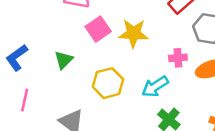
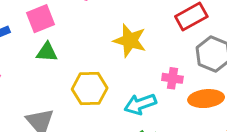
pink square: (98, 29) -> (41, 19), moved
green triangle: (64, 60) -> (47, 52), turned 36

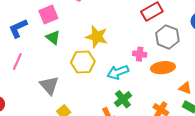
yellow star: (130, 40) -> (97, 37), moved
green triangle: (47, 52) -> (53, 37), turned 35

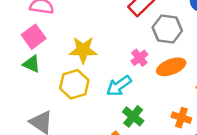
pink square: (48, 15) -> (34, 37), moved
pink cross: (140, 54) -> (139, 58), turned -32

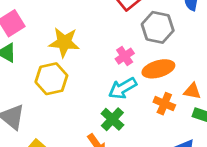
cyan arrow: (119, 86) -> (123, 88), moved
orange cross: (181, 118) -> (164, 104), moved

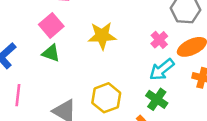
yellow hexagon: (51, 79) -> (106, 98), moved

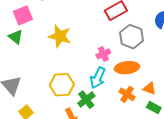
cyan arrow: (162, 70) -> (98, 78), turned -45
yellow hexagon: (106, 98) -> (62, 85), moved

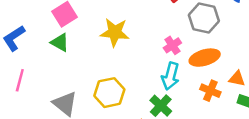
yellow hexagon: (62, 85) -> (109, 93), moved

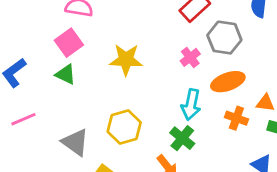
pink cross: (172, 45) -> (190, 57), moved
pink line: (20, 80) -> (23, 119), turned 55

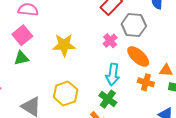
green triangle: (66, 74) -> (21, 58), turned -35
orange ellipse: (228, 82) -> (138, 56), turned 65

